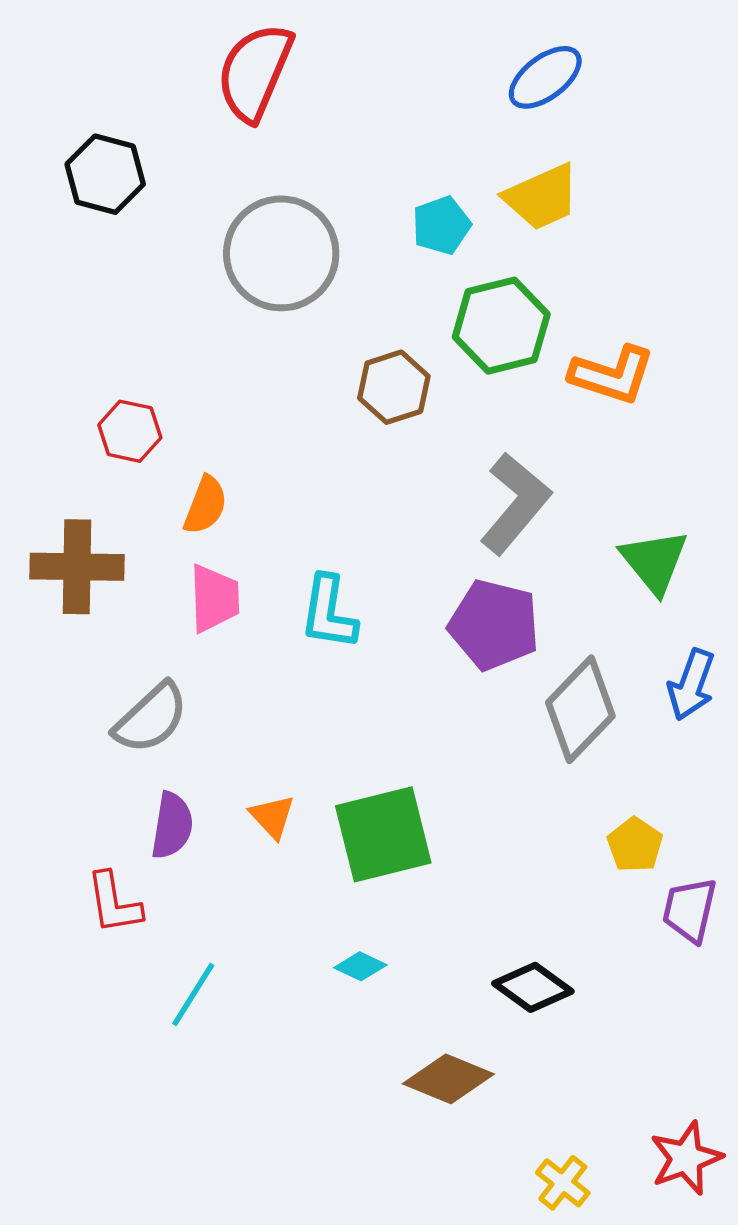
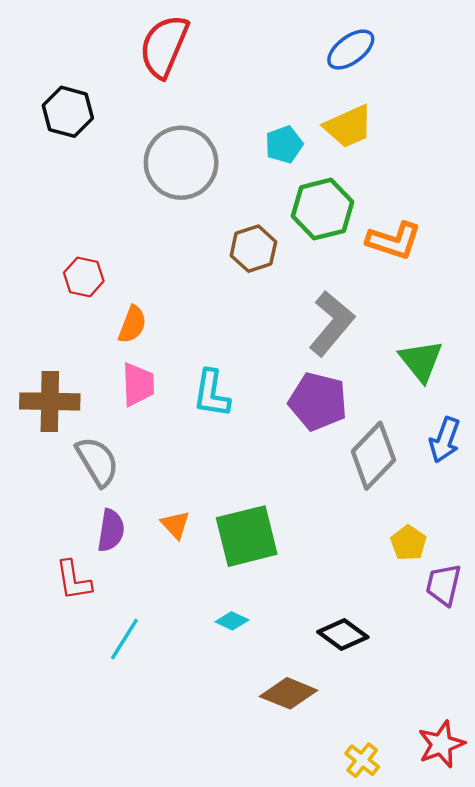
brown cross: (77, 567) -> (50, 401), moved
gray semicircle: (151, 718) -> (97, 461), turned -78

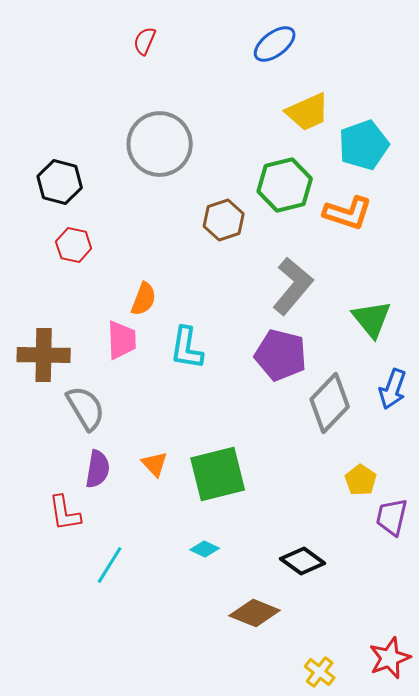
red semicircle: (164, 46) -> (145, 41), size x0.5
blue ellipse: (351, 50) -> (275, 44), moved
black hexagon: (68, 112) -> (60, 182), moved
cyan pentagon: (284, 145) -> (364, 145), moved, size x1.5
orange semicircle: (132, 324) -> (144, 299), moved

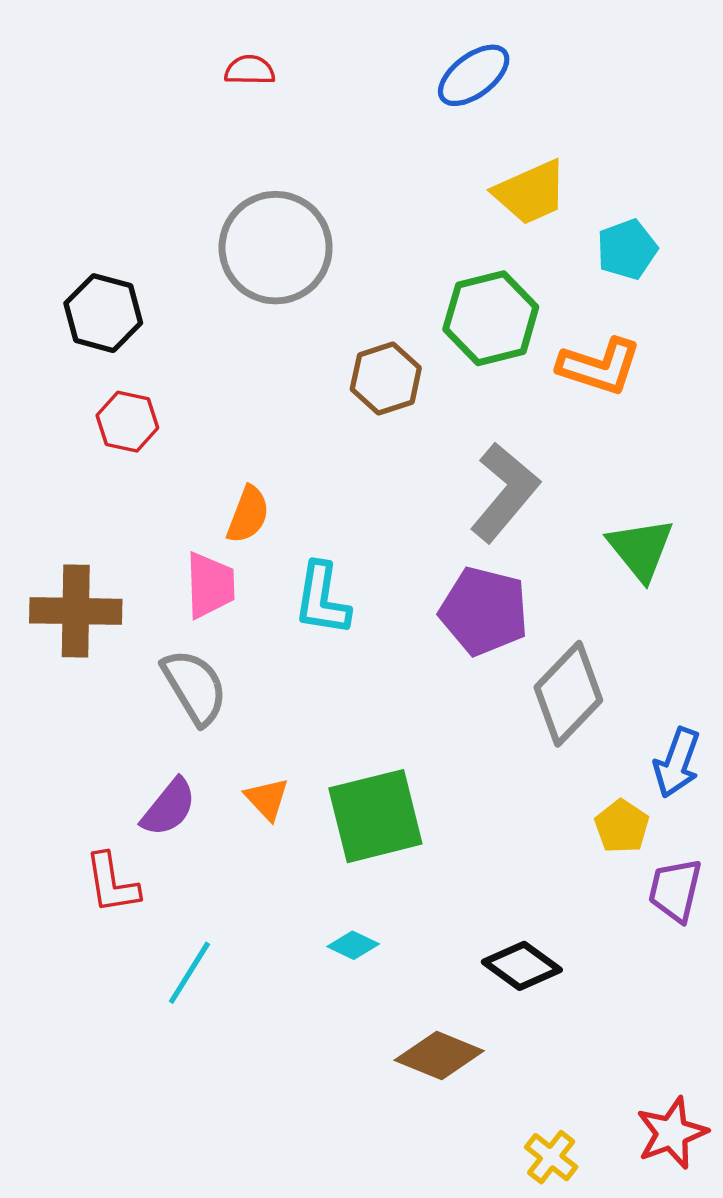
red semicircle: (145, 41) -> (250, 70), turned 68
cyan pentagon: (364, 145) -> (627, 249), size x0.7
blue arrow: (393, 389) -> (677, 763), moved
gray semicircle: (86, 408) -> (195, 687), moved
purple semicircle: (98, 469) -> (169, 807), turned 30

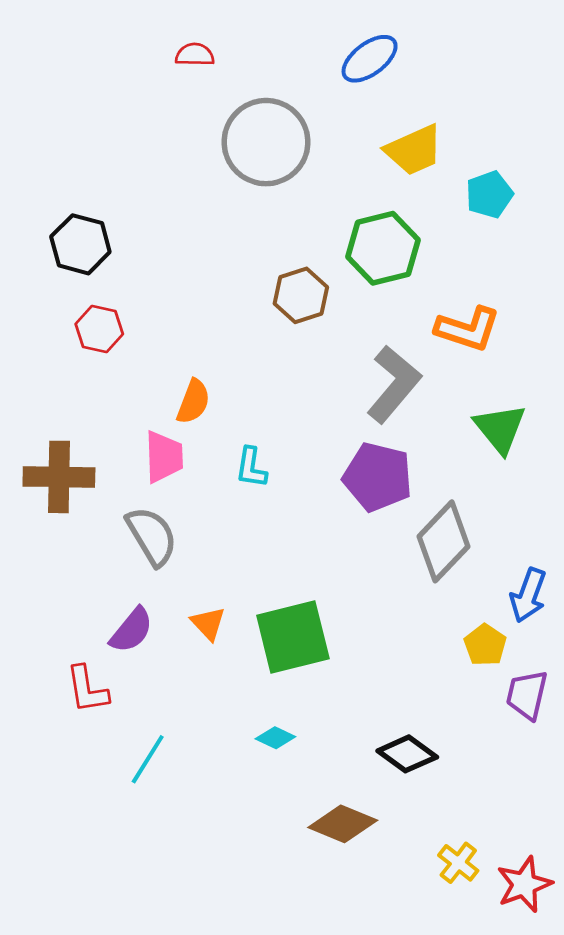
gray circle: (276, 248) -> (266, 142), moved
orange L-shape: (599, 366) -> (468, 329), moved
cyan L-shape: (322, 599) -> (251, 468), size x0.7
yellow cross: (551, 1157) -> (458, 863), moved

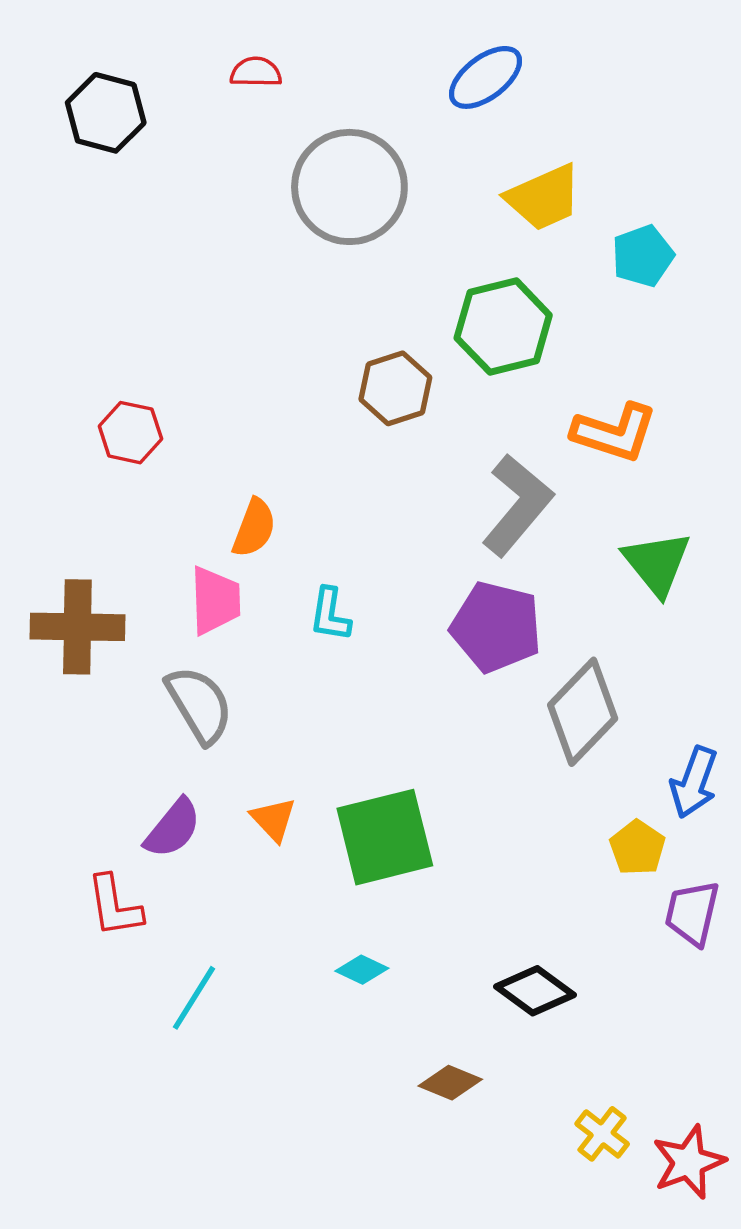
black hexagon: (80, 244) -> (106, 113), moved
brown diamond: (343, 824) -> (450, 1083), size x0.7

